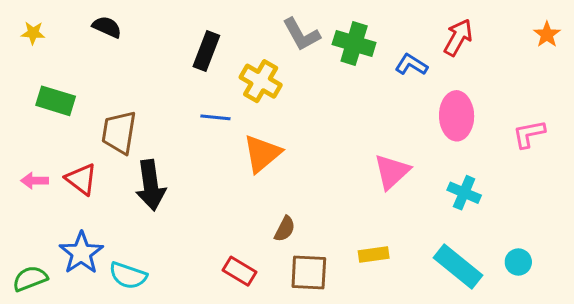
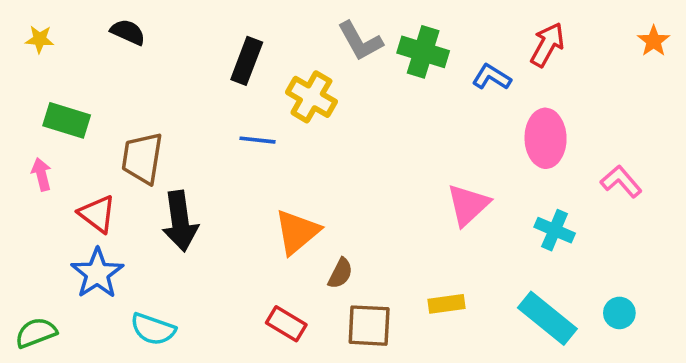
pink L-shape: (529, 134) -> (621, 182), moved, turned 60
orange triangle: (262, 154) -> (297, 232), moved
pink arrow: (35, 181) -> (41, 174), moved, turned 76
blue star: (81, 253) -> (97, 273), moved

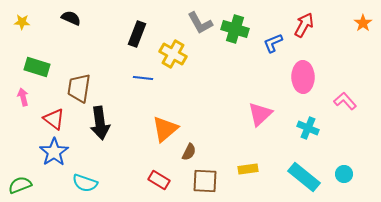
blue L-shape: (492, 77) -> (273, 43), turned -55

